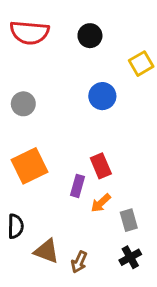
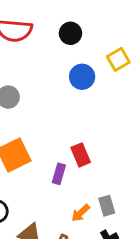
blue circle: (102, 96) -> (82, 77), moved
orange arrow: (101, 203) -> (81, 213), moved

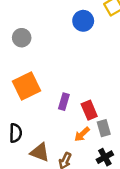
red rectangle: (81, 155) -> (89, 110), moved

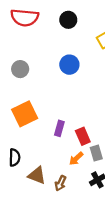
blue circle: (83, 21) -> (69, 65), moved

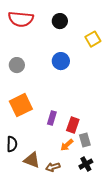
red rectangle: (83, 136) -> (73, 125), turned 42
brown arrow: (60, 183) -> (53, 167), turned 48

